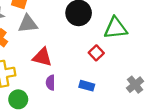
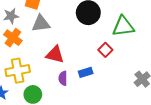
blue rectangle: (87, 86) -> (86, 72), moved, turned -32

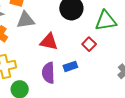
red triangle: (55, 55) -> (49, 42), moved
purple semicircle: (63, 78) -> (48, 73), size x1.5

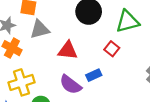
purple semicircle: (48, 73) -> (70, 85), turned -45

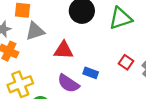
red square: (112, 49) -> (126, 62), moved
blue rectangle: (94, 75) -> (91, 73), turned 48

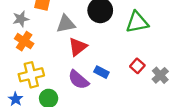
gray triangle: (35, 31) -> (66, 24), moved
red triangle: (64, 50) -> (78, 47), turned -48

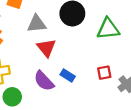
red triangle: (78, 47) -> (46, 48), turned -36
red square: (137, 66) -> (104, 73), turned 32

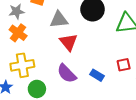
blue rectangle: (68, 75) -> (97, 75), moved

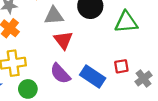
blue rectangle: (97, 75) -> (93, 77), size x1.6

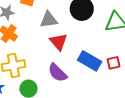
blue rectangle: (93, 77) -> (90, 61), moved

